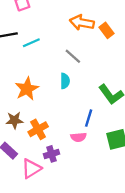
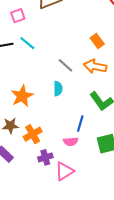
orange arrow: (82, 23) -> (95, 66), moved
cyan line: (31, 43) -> (27, 43), moved, turned 63
pink triangle: (31, 169) -> (64, 171), moved

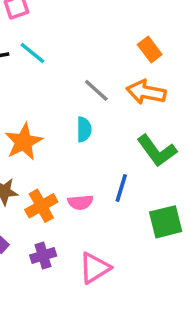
pink semicircle: (71, 142) -> (80, 202), moved
purple cross: (45, 157) -> (43, 256), moved

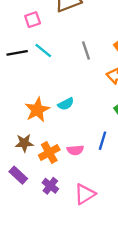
gray line: (96, 90) -> (86, 50), moved, turned 30
cyan semicircle: (84, 129) -> (66, 104), moved, turned 63
purple cross: (43, 256) -> (50, 186), turned -35

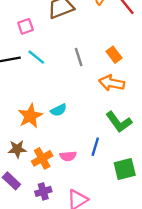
purple cross: (50, 186) -> (43, 191), turned 35

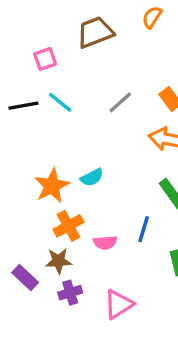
gray line: (79, 57) -> (120, 102), turned 66
brown star: (17, 149) -> (58, 261), moved
orange cross: (42, 158) -> (68, 226), moved

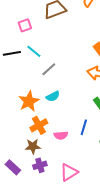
gray line: (120, 102) -> (49, 69), moved
purple rectangle: (25, 278) -> (13, 167), moved

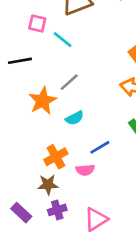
pink square: (25, 25) -> (37, 24), turned 32
cyan line: (34, 51) -> (63, 40), moved
orange star: (29, 101) -> (43, 101), moved
blue line: (84, 127) -> (100, 147), moved, turned 42

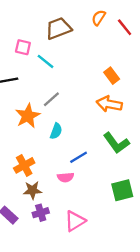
cyan semicircle: (75, 118) -> (56, 131), turned -42
orange cross: (56, 157) -> (24, 165), moved

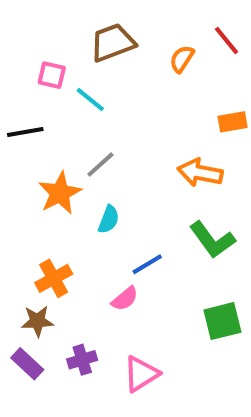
orange semicircle: (99, 18) -> (182, 59), moved
orange rectangle: (112, 76) -> (233, 122), moved, turned -63
pink semicircle: (66, 177) -> (125, 299), turned -35
brown star: (32, 190) -> (37, 321), moved

